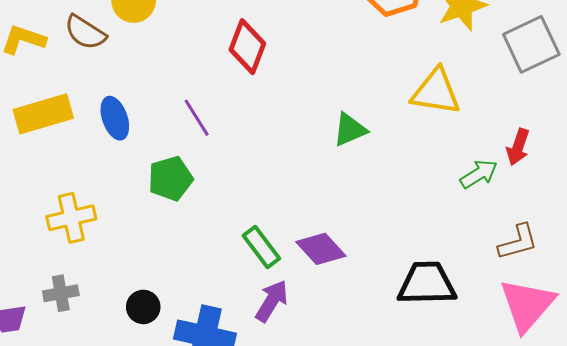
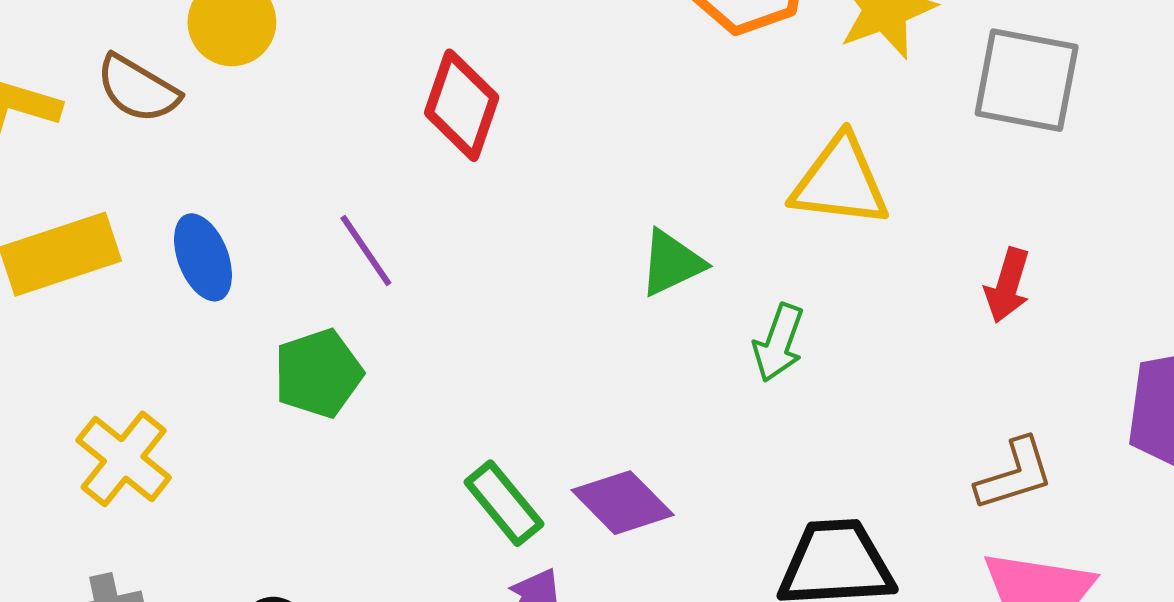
gray square: (531, 44) -> (1027, 80), turned 38
green arrow: (479, 174) -> (779, 343), moved, turned 144
yellow cross: (71, 218) -> (124, 459), turned -36

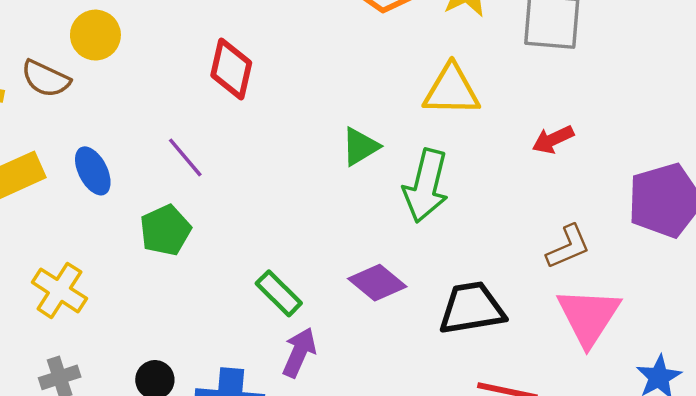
red arrow: (1008, 285) -> (553, 139), turned 54
green arrow: (779, 343) -> (426, 186), size x1.6
purple diamond: (623, 503) -> (377, 283), moved

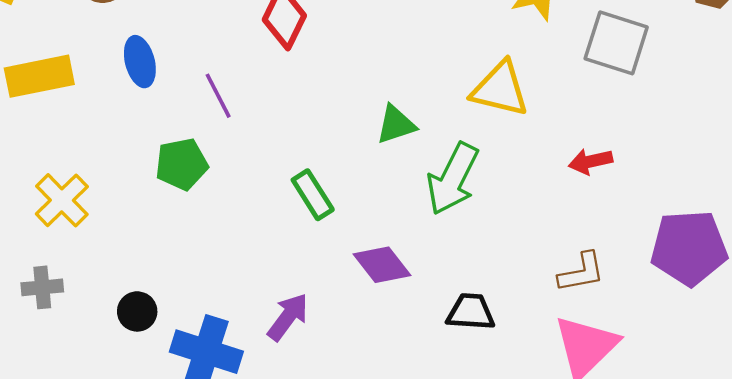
blue ellipse: (93, 171) -> (140, 62), moved
green rectangle: (279, 293) -> (313, 195), moved
black trapezoid: (472, 308) -> (471, 312), size x0.7

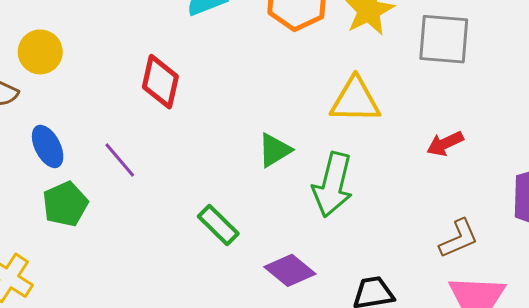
green pentagon: (182, 164) -> (65, 204), moved

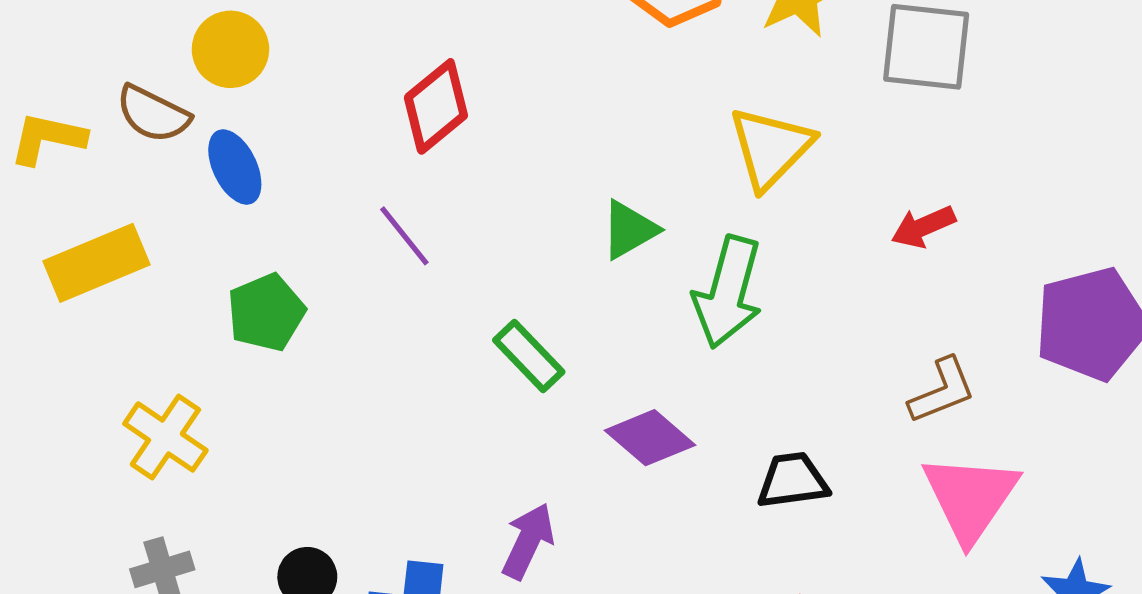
red diamond: (160, 82) -> (436, 106), turned 36
yellow triangle: (355, 100) -> (771, 148), turned -48
blue ellipse: (48, 146) -> (235, 167), moved
purple line: (120, 160) -> (404, 236), moved

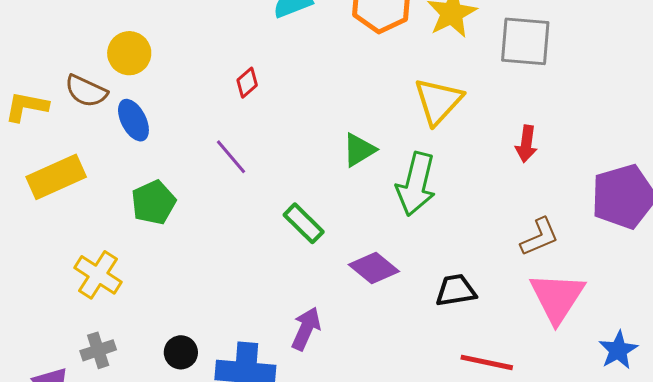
red diamond: (436, 106) -> (247, 83), size x0.6
red arrow: (923, 227) -> (526, 144), turned -57

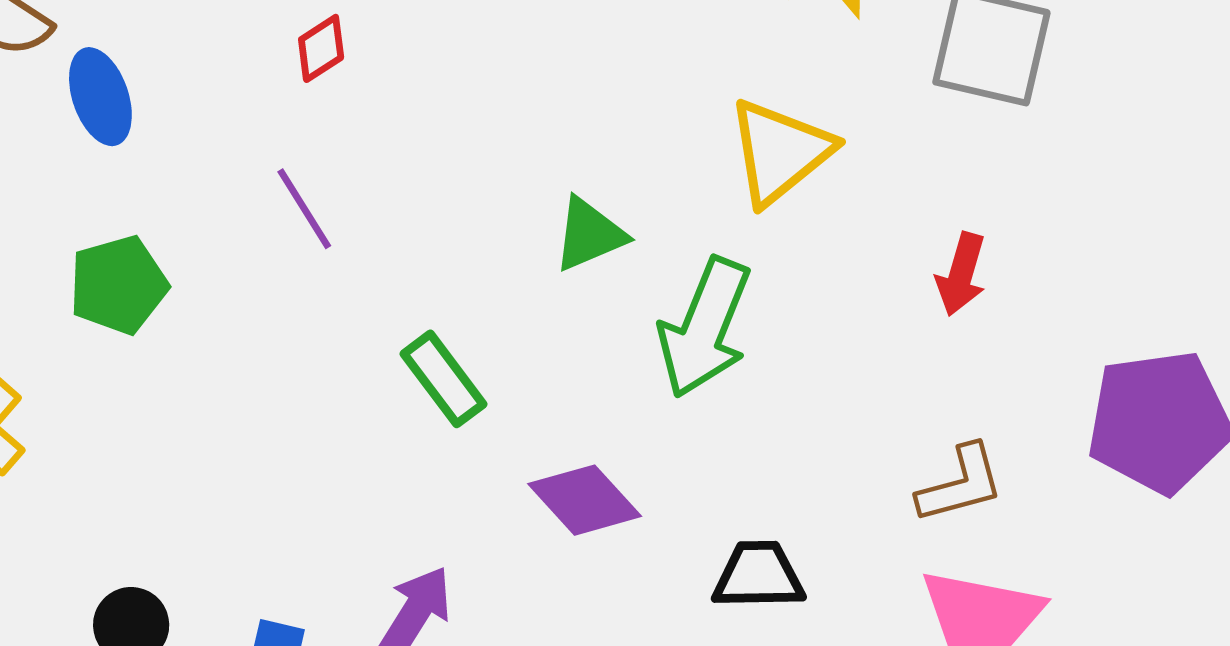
red diamond: (247, 83) -> (321, 48), moved

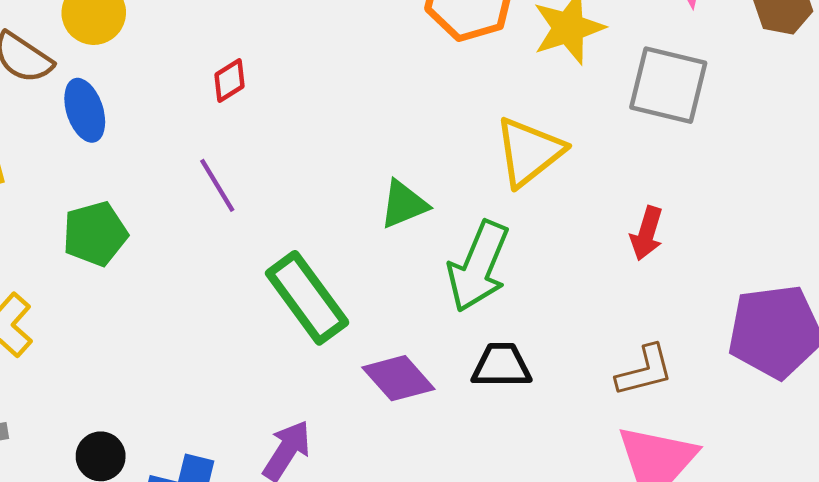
green rectangle: (444, 379) -> (307, 298), size x1.5
black trapezoid: (758, 575) -> (501, 366), moved

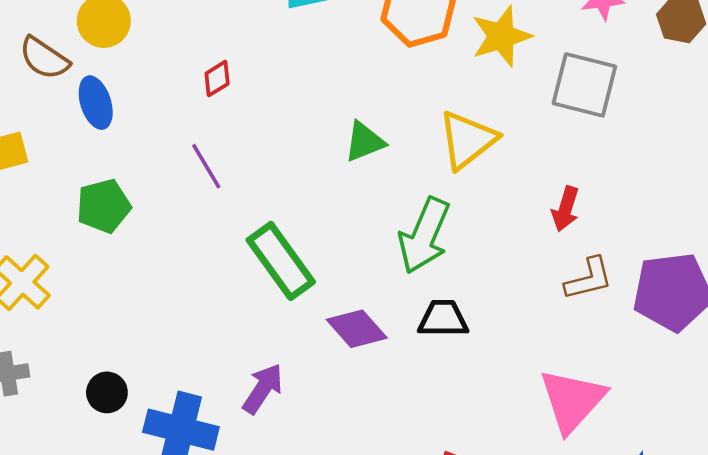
green triangle: (404, 204) -> (364, 142), moved
brown L-shape: (645, 371) -> (589, 279), moved

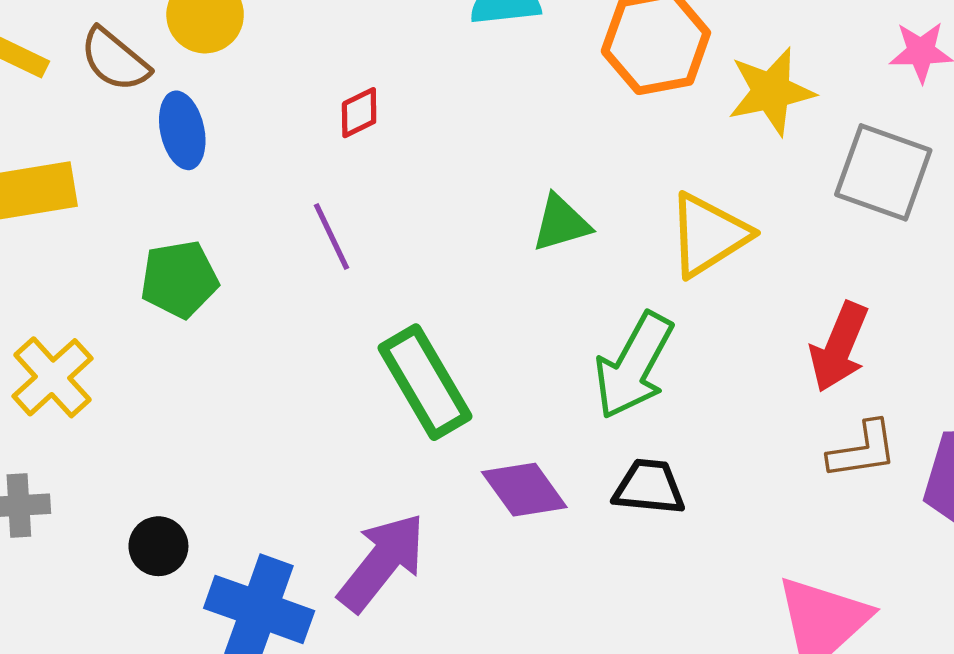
red arrow: (565, 209) -> (839, 347), size x1.4
purple arrow: (263, 389) -> (382, 562), size x1.4

